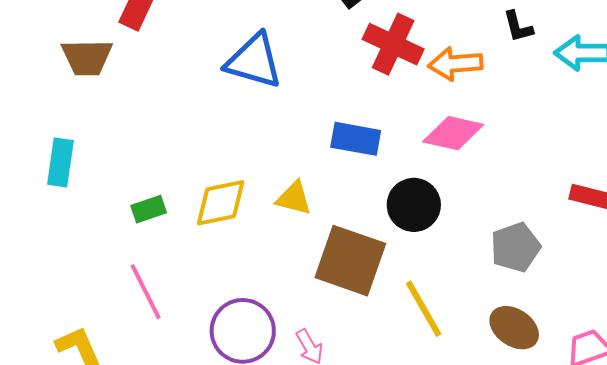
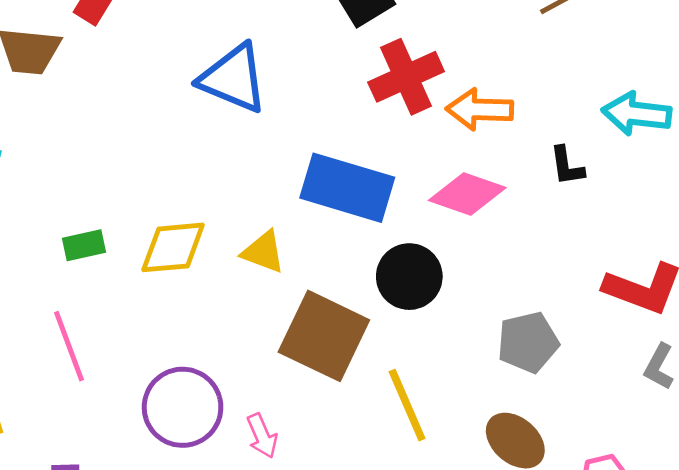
black L-shape: (518, 27) -> (567, 166), moved
red cross: (393, 44) -> (406, 77), turned 34
blue rectangle: (356, 139) -> (347, 188), size x1.5

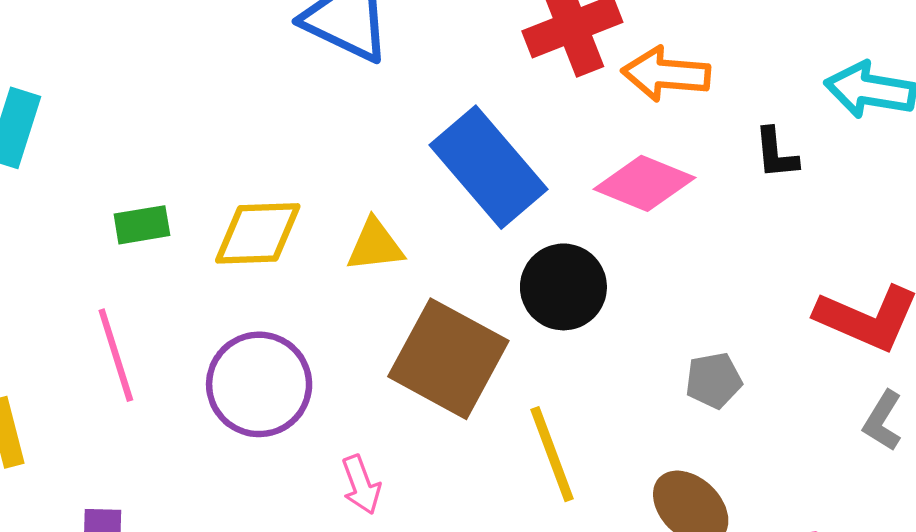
blue rectangle: (347, 188) -> (488, 167), turned 30
yellow triangle: (263, 252) -> (375, 245), turned -30
gray pentagon: (528, 342) -> (714, 380), size x0.7
purple circle: (183, 407) -> (259, 384), moved

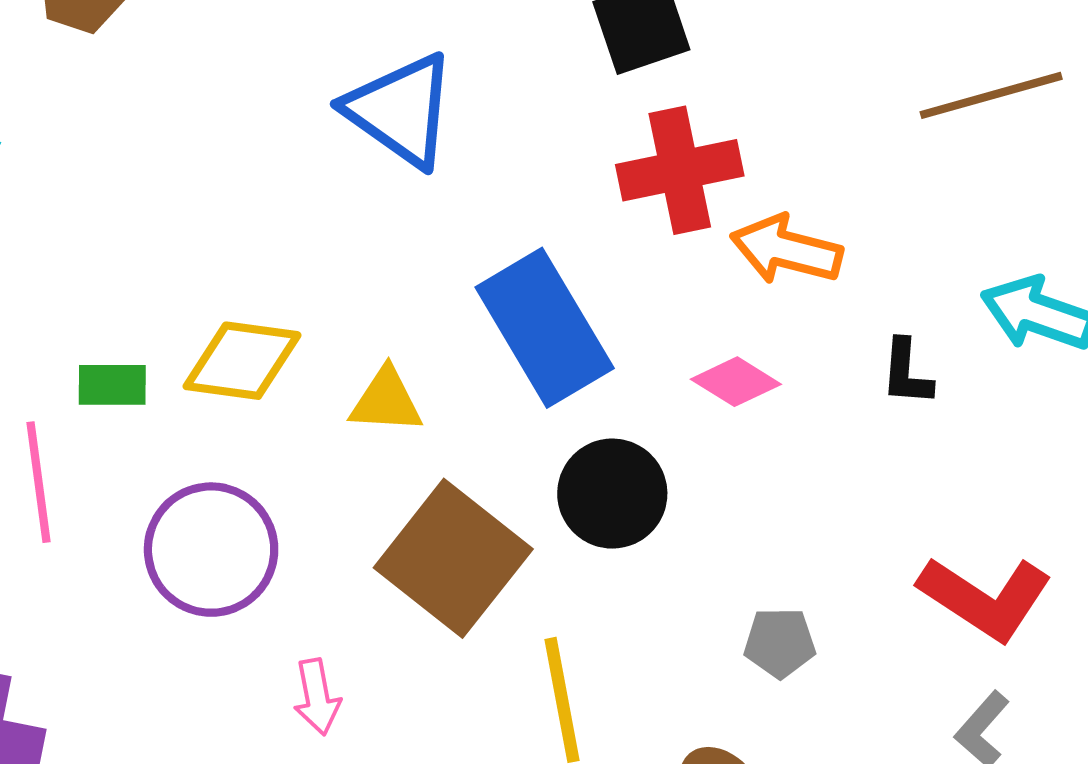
pink diamond: (644, 183) -> (736, 382), size x0.7
green rectangle: (142, 225) -> (112, 385), moved

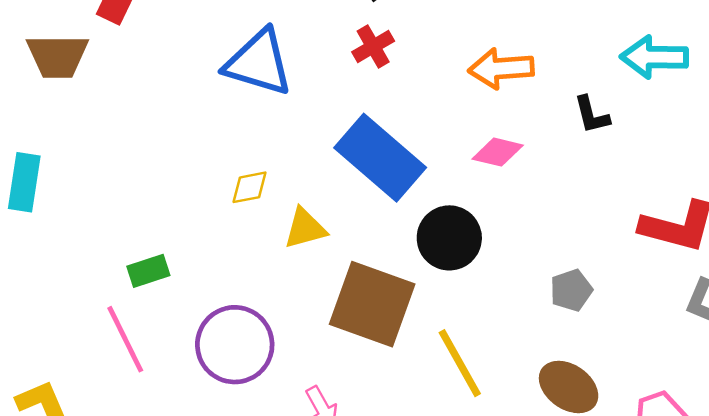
red cross: (680, 170) -> (373, 47), moved, size x0.6
yellow diamond: (242, 361) -> (250, 187), moved, size x0.6

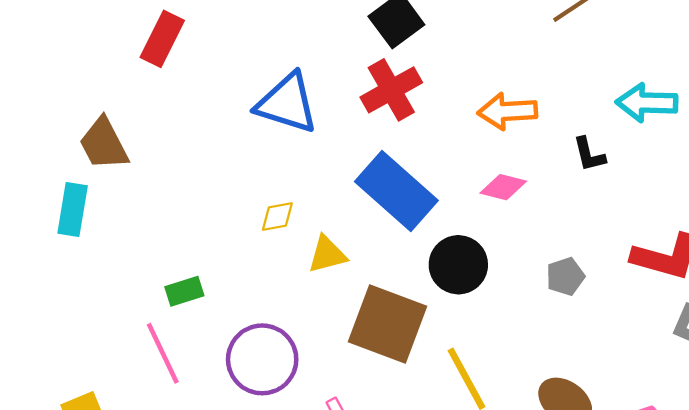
red cross: (373, 47) -> (391, 90), size x1.6
brown trapezoid: (57, 56) -> (104, 144), moved, turned 62
gray pentagon: (571, 290) -> (565, 276), moved

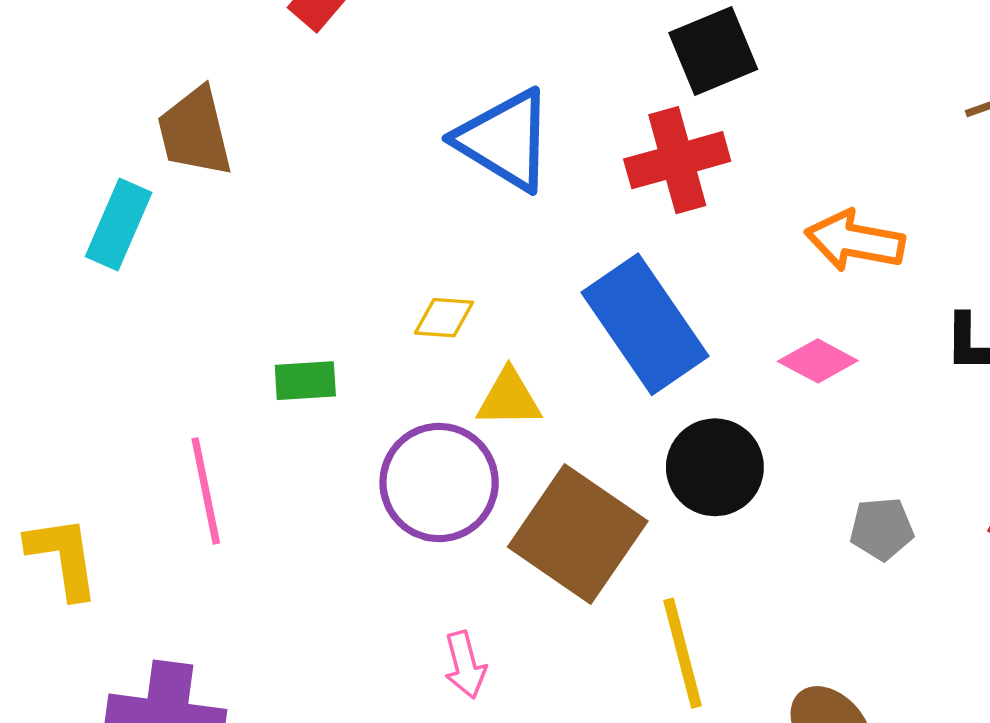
green rectangle: (184, 291) -> (305, 381), moved
purple circle: (262, 359) -> (439, 483), moved

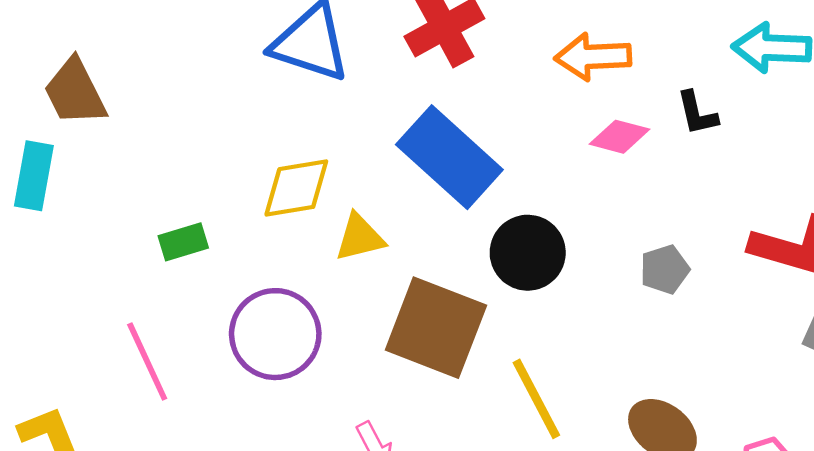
yellow diamond: (444, 318) -> (296, 188), size x1.6
pink diamond: (818, 361) -> (620, 137), moved
green rectangle: (305, 381) -> (183, 242), moved
purple circle: (439, 483) -> (275, 334), moved

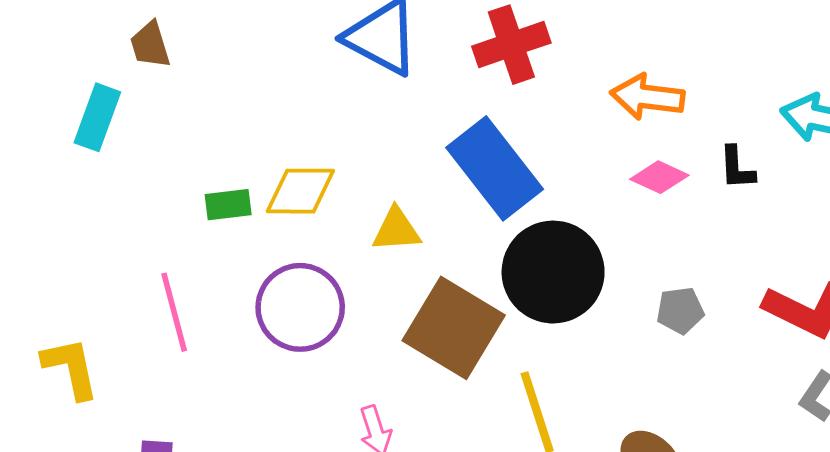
brown trapezoid: (75, 92) -> (150, 45), size x0.7
yellow diamond: (296, 188) -> (300, 191), moved
black circle: (528, 253) -> (553, 272), size x1.4

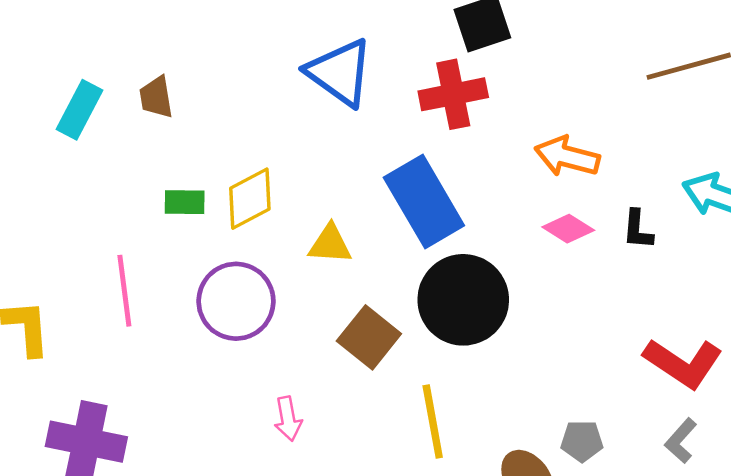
brown trapezoid: (150, 45) -> (156, 97), moved
yellow diamond: (300, 191) -> (250, 199), turned -36
gray pentagon: (680, 310) -> (582, 441), moved
brown square: (454, 328) -> (369, 337), size x0.7

